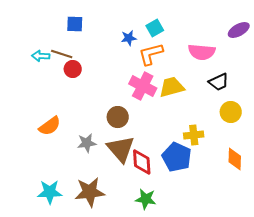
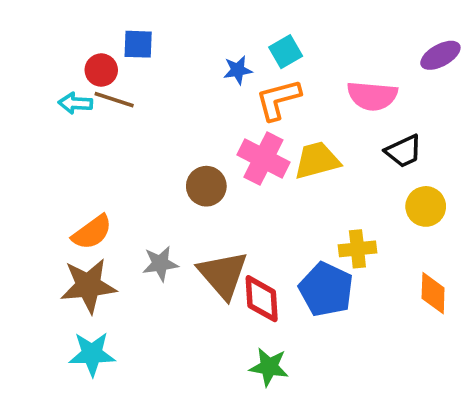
red circle: (73, 69) -> (101, 70), moved
brown circle: (118, 117) -> (206, 186), moved
brown star: (90, 192) -> (88, 286), moved

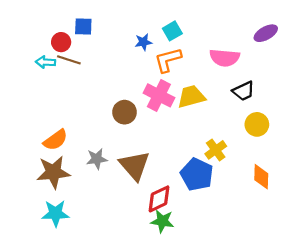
yellow cross: (357, 249) -> (216, 150), turned -30
red diamond: (262, 299) -> (159, 199), moved, turned 68

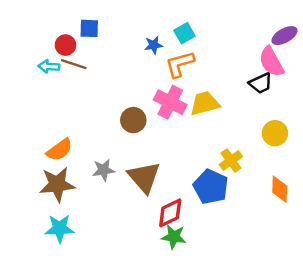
pink semicircle: (225, 58) -> (271, 62), moved, turned 56
black trapezoid: (244, 91) -> (261, 83), moved

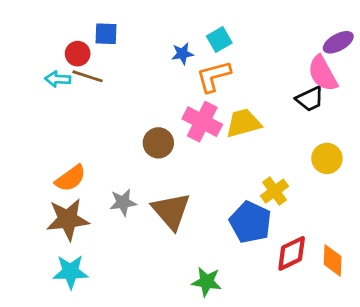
orange diamond: (280, 189) -> (333, 260), moved
red diamond: (170, 213) -> (292, 253), moved

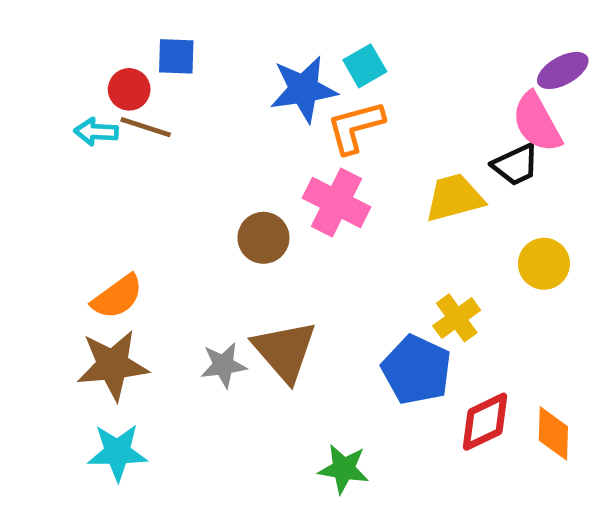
blue star: (182, 54) -> (304, 89), size x1.8
yellow trapezoid: (243, 123) -> (454, 198), moved
gray star: (123, 202) -> (223, 365), moved

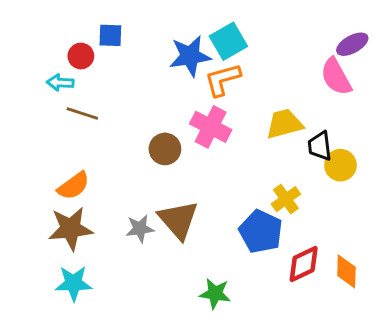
cyan square: (365, 66) -> (228, 41), size x1.4
brown line: (146, 127) -> (82, 114), moved
black trapezoid: (516, 165) -> (320, 146), moved, turned 108

